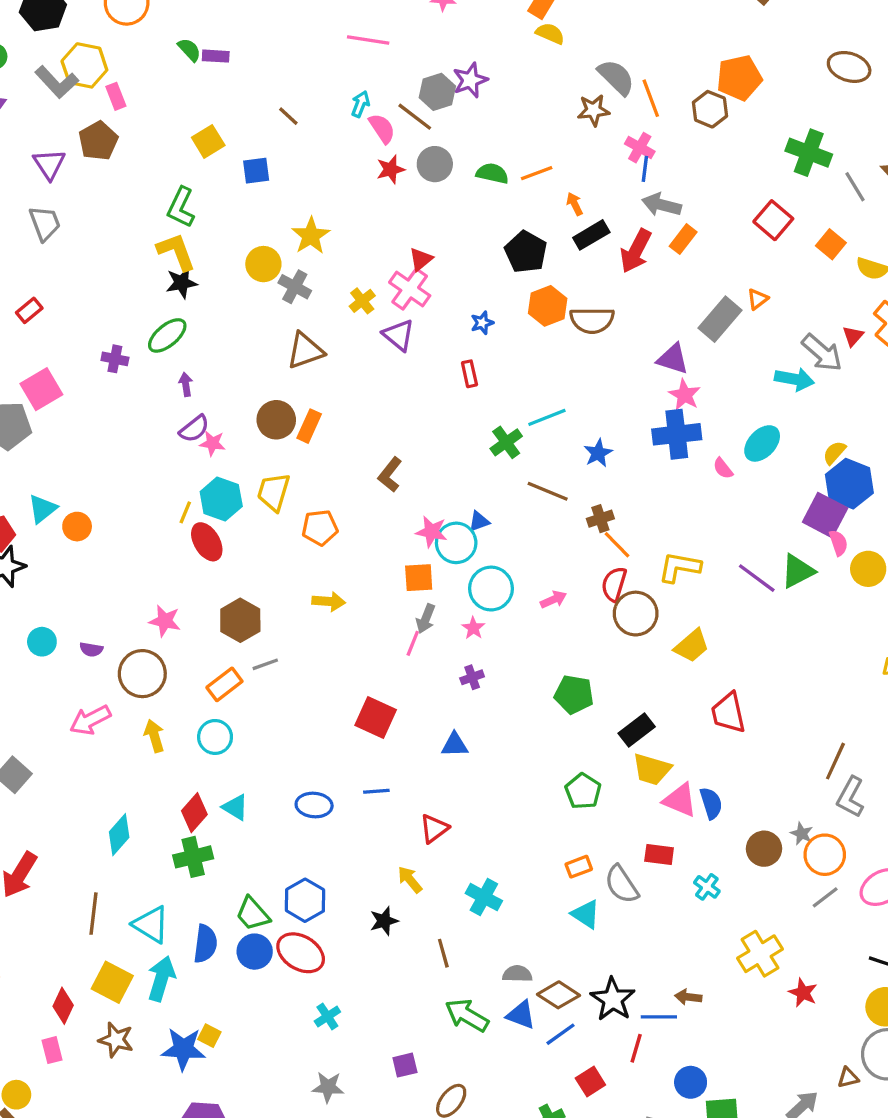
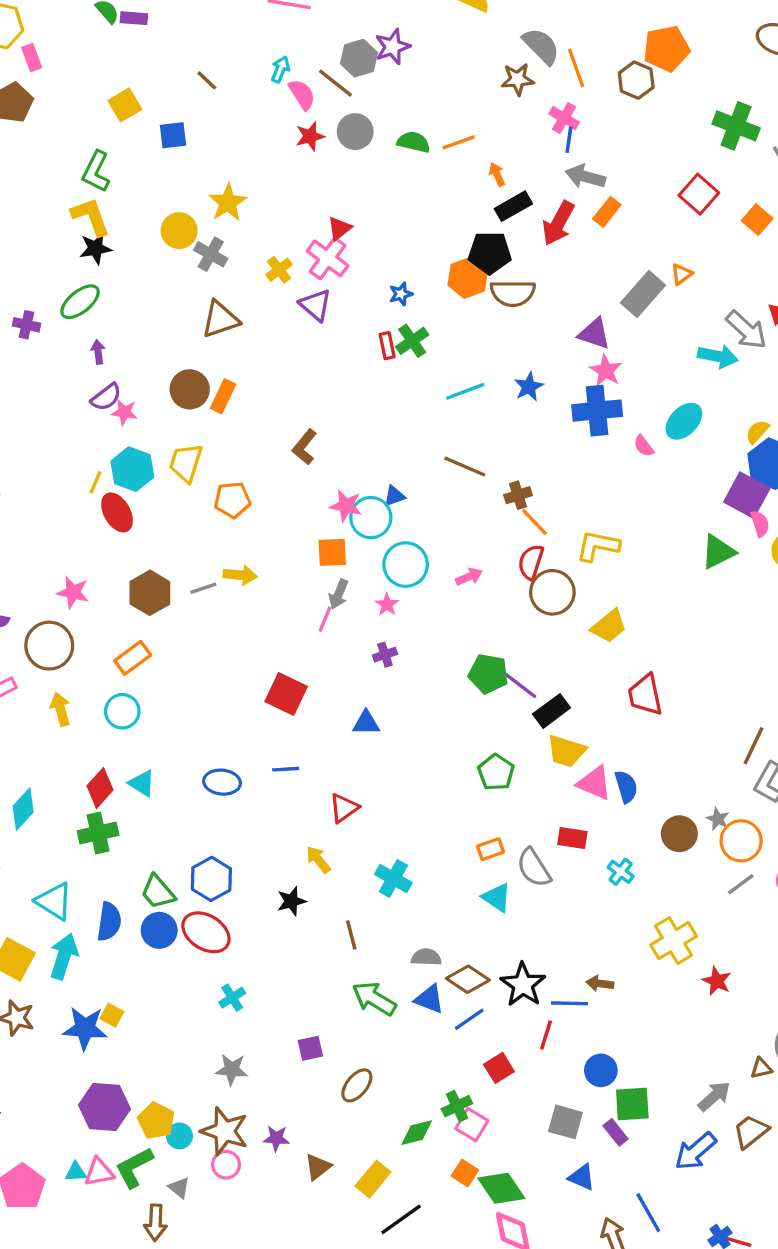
black pentagon: (526, 252) -> (490, 253), moved, turned -30
green cross: (506, 442) -> (412, 341), moved
blue star: (598, 453) -> (529, 387), moved
purple line: (757, 578) -> (518, 684), moved
gray line: (265, 664) -> (203, 588), moved

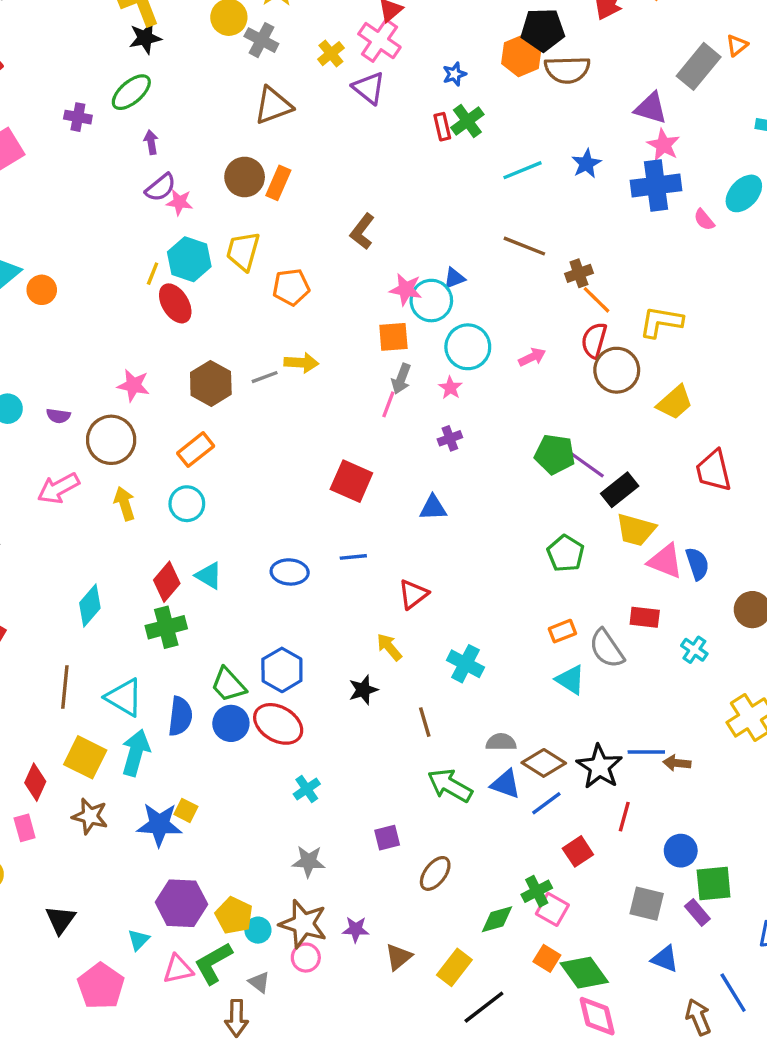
blue line: (570, 1003) -> (646, 752), moved
cyan triangle: (76, 1172) -> (139, 940), moved, turned -40

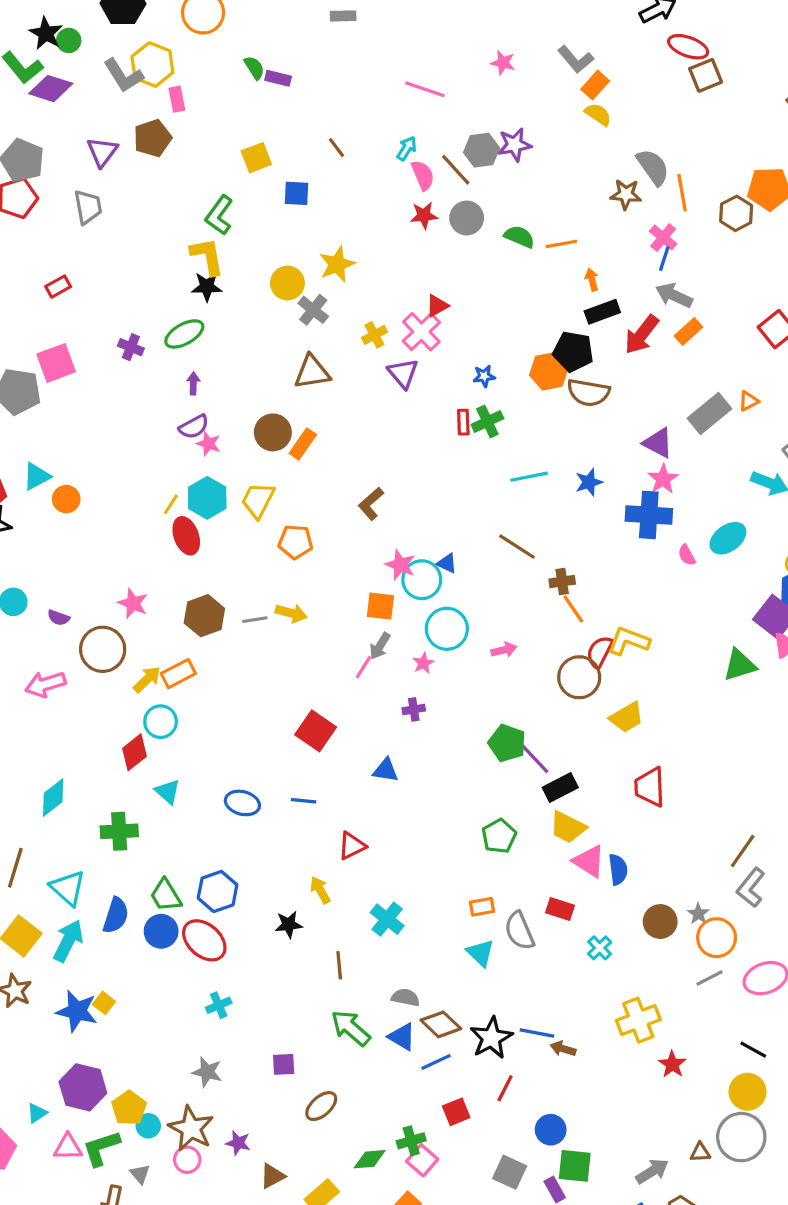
blue triangle: (454, 278) -> (447, 563), turned 35
red semicircle: (594, 340) -> (600, 652), moved
yellow arrow: (124, 504) -> (147, 679), moved, turned 52
red diamond: (167, 582) -> (134, 752), moved

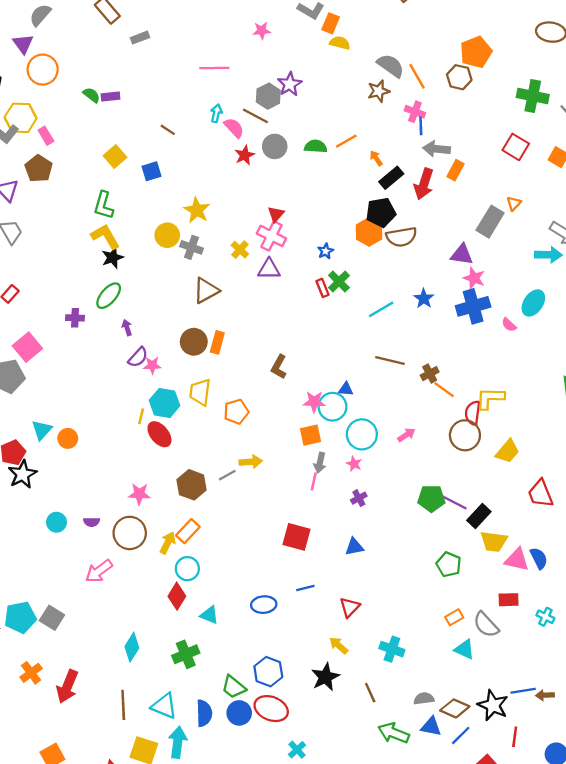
purple triangle: (403, 373) -> (269, 269), turned -30
black star: (289, 925) -> (325, 677), size x1.4

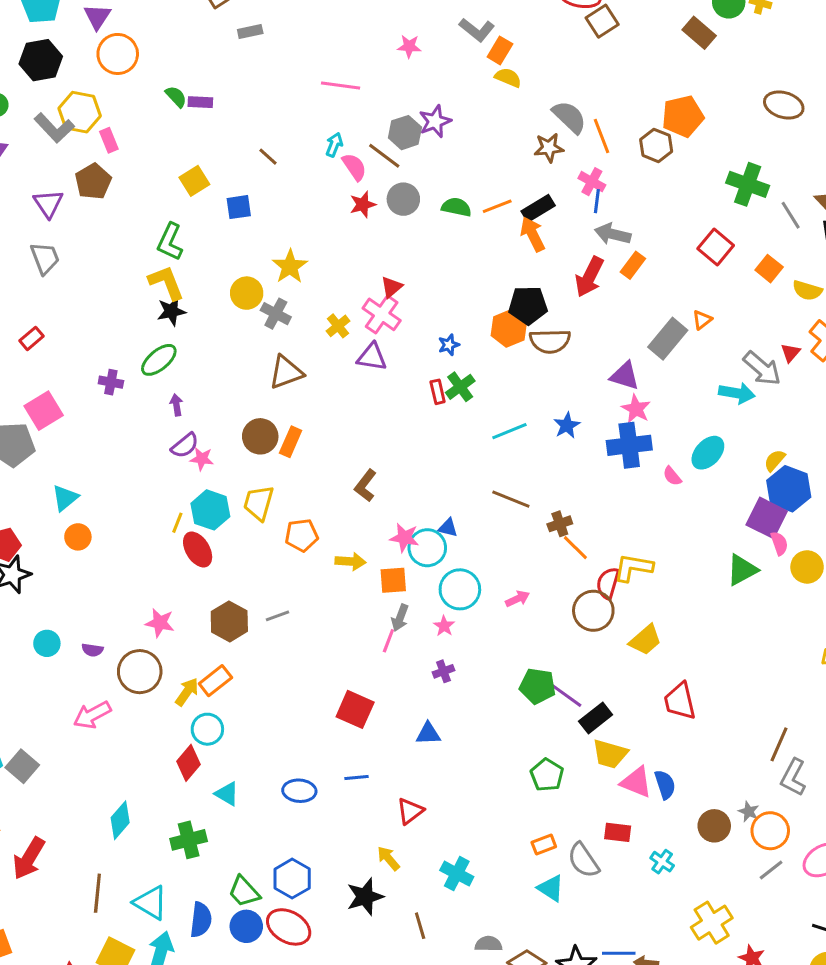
orange arrow: (376, 158) -> (533, 234), size x1.6
black rectangle: (391, 178) -> (538, 208), moved
cyan triangle: (42, 430) -> (65, 498), moved
yellow arrow: (251, 462) -> (350, 561), moved

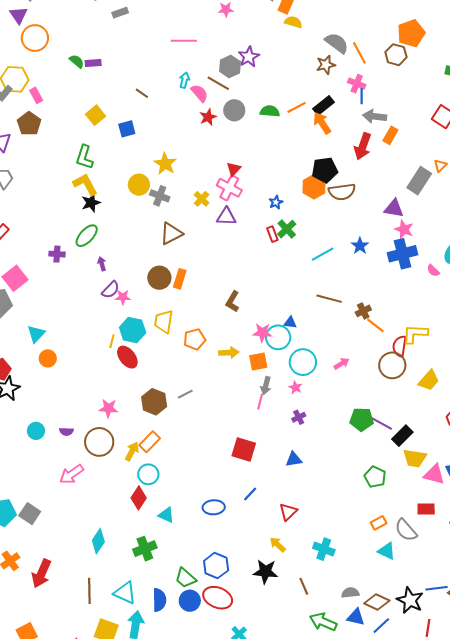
blue line: (357, 777) -> (250, 494), turned -35
black star: (365, 897) -> (265, 572), turned 30

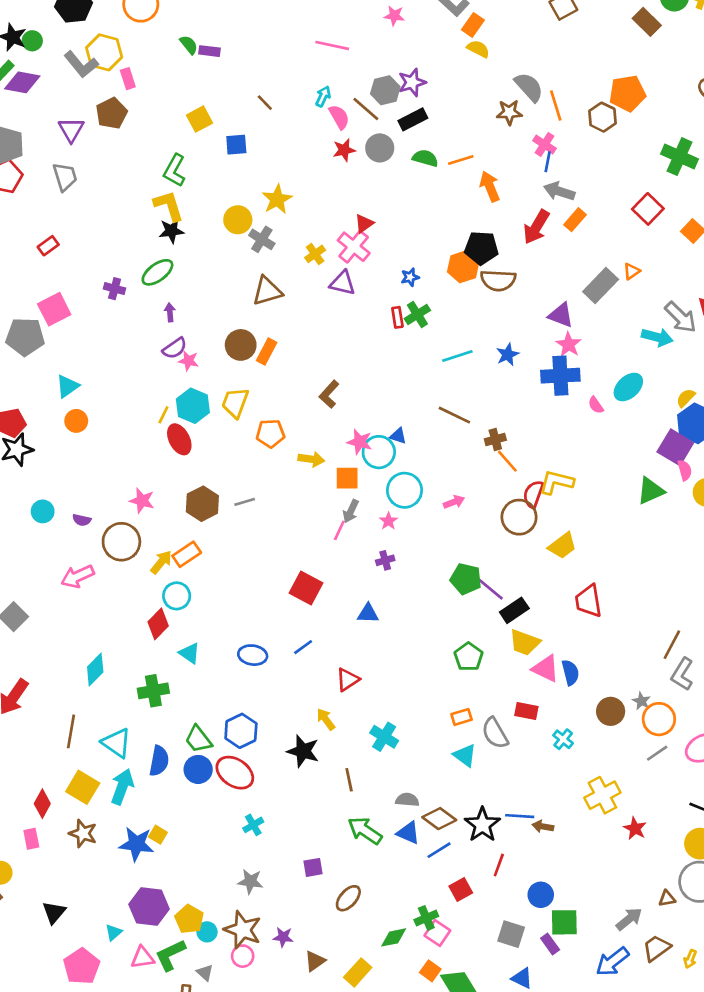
black rectangle: (324, 106) -> (413, 119), moved

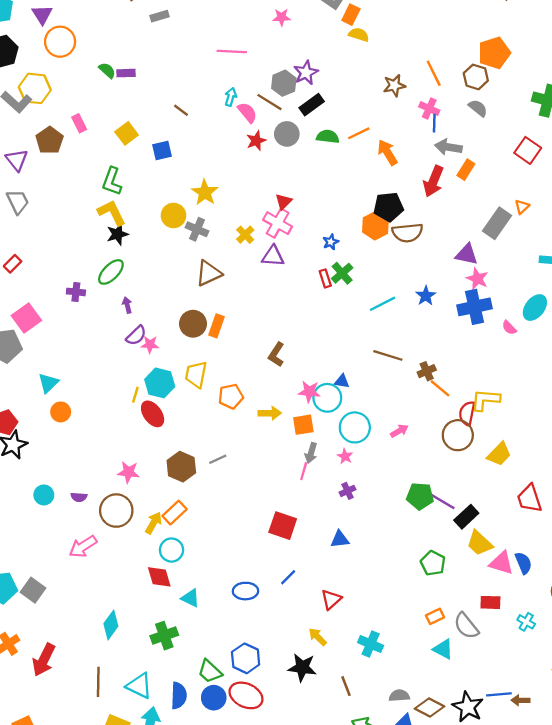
pink rectangle: (128, 79) -> (79, 123), moved
gray semicircle: (529, 87) -> (478, 108), moved, size x0.7
red diamond: (158, 624) -> (159, 577), turned -52
yellow trapezoid: (525, 642) -> (480, 543), turned 32

